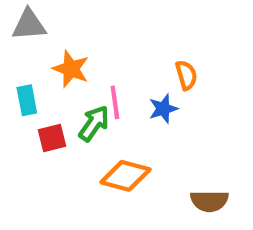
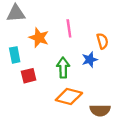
pink line: (115, 102) -> (69, 28), moved
green arrow: (94, 123) -> (63, 68), moved, turned -36
brown semicircle: (209, 201) -> (100, 110), moved

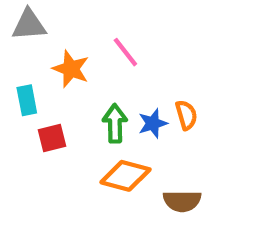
pink line: (69, 28) -> (125, 52), turned -30
orange semicircle: (102, 41) -> (186, 115), moved
blue star: (90, 60) -> (153, 123), moved

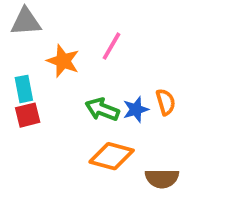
pink line: (125, 52) -> (112, 46), turned 68
green arrow: (115, 123) -> (102, 109), turned -68
red square: (52, 138) -> (28, 115), moved

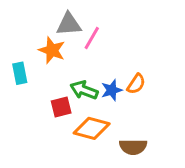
gray triangle: (26, 22) -> (69, 24), moved
orange semicircle: (166, 102) -> (136, 84), turned 50
red square: (28, 115) -> (61, 107), moved

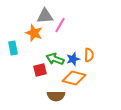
orange semicircle: (136, 84) -> (89, 55), turned -32
orange diamond: (92, 128) -> (74, 78), moved
brown semicircle: (133, 147) -> (56, 96), moved

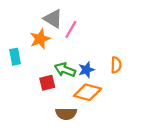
gray triangle: (45, 16) -> (53, 19), turned 36
orange star: (34, 33) -> (40, 39), turned 30
orange semicircle: (89, 55) -> (116, 65), moved

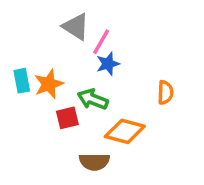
orange star: (40, 39) -> (49, 84), moved
blue star: (86, 70) -> (108, 64), moved

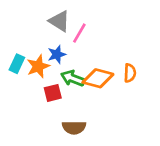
blue star: (108, 64) -> (57, 54), moved
cyan rectangle: (22, 81) -> (17, 64), turned 36
orange diamond: (125, 131) -> (98, 78), moved

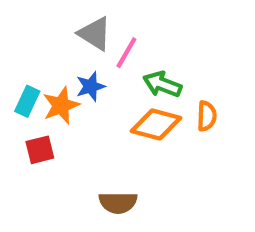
green arrow: (73, 78) -> (162, 84), moved
red square: (53, 93) -> (40, 150), moved

